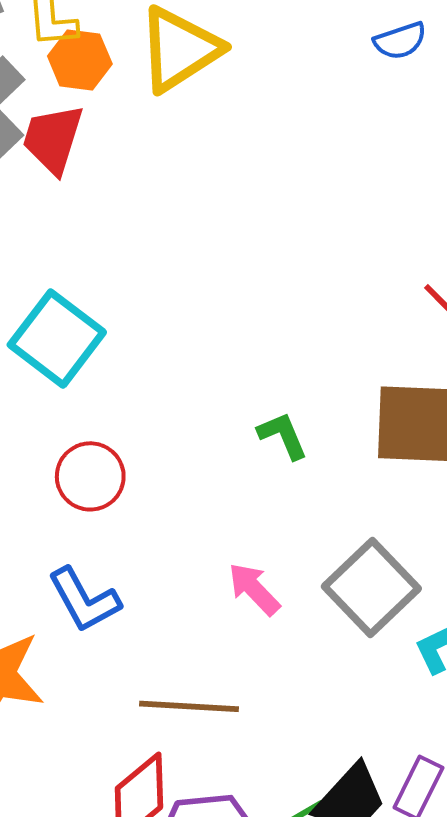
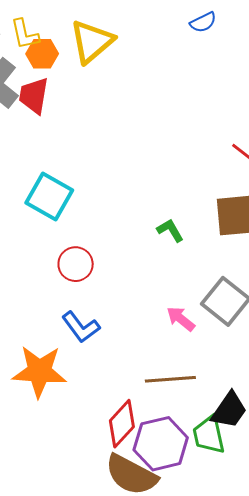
pink arrow: (254, 589) -> (181, 319), moved
brown line: (189, 706) -> (170, 379), moved

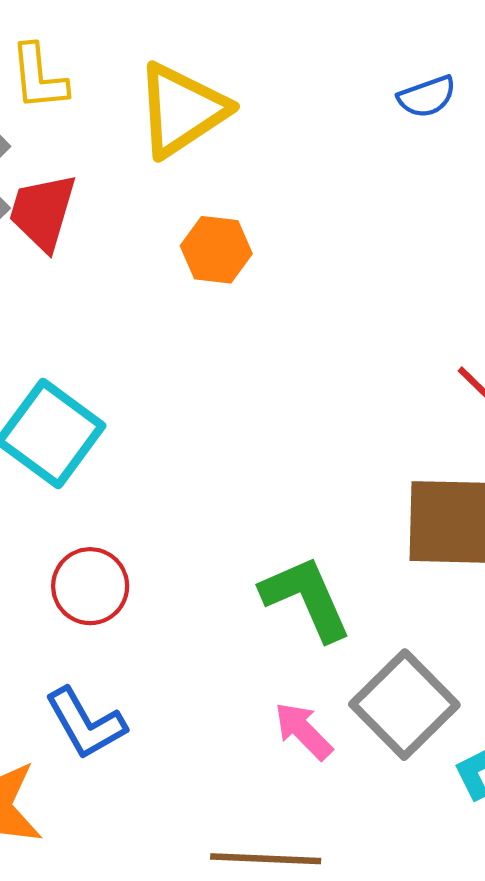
orange hexagon: (42, 54) -> (216, 250), moved
green L-shape: (170, 230) -> (306, 598), moved, size x1.6

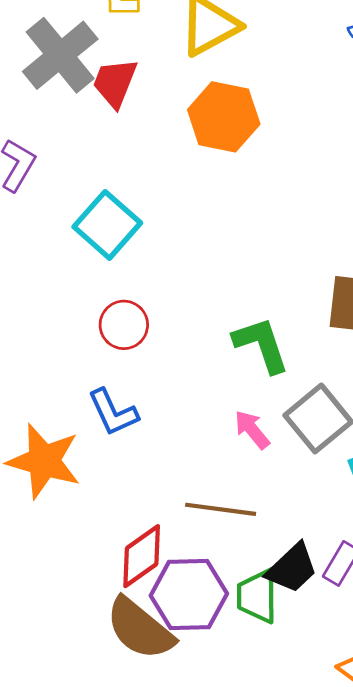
orange hexagon: (216, 250) -> (224, 117), size x1.6

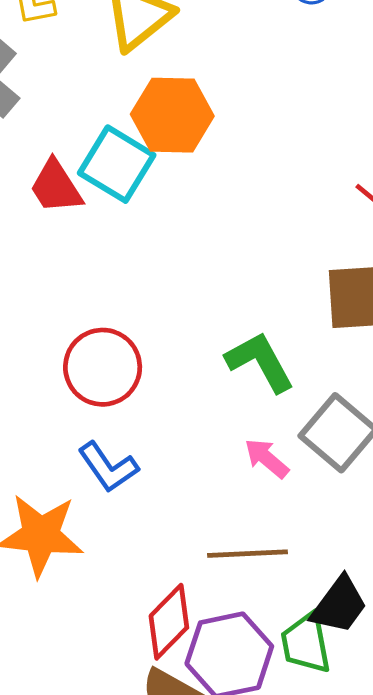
red trapezoid: (115, 83) -> (56, 187), moved, turned -44
cyan square: (107, 225) -> (117, 164), moved
red circle: (124, 325) -> (103, 367), size x1.4

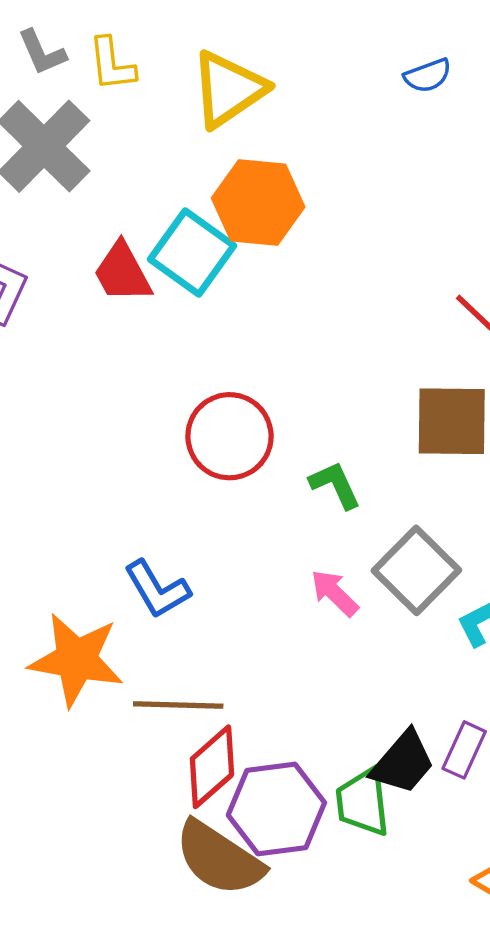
green L-shape: (260, 362) -> (335, 485), size x0.7
red circle: (103, 367) -> (229, 436), moved
brown line: (248, 554) -> (178, 705), moved

